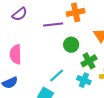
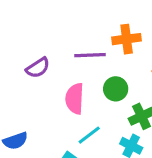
purple semicircle: (20, 14) -> (38, 68), moved
pink semicircle: (16, 54) -> (75, 99), moved

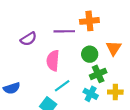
green circle: (116, 89) -> (90, 54), moved

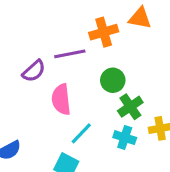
purple semicircle: (28, 39) -> (34, 71), moved
orange triangle: (114, 48) -> (140, 18), moved, turned -42

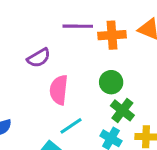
purple line: (70, 54) -> (78, 26), moved
green cross: (130, 107) -> (122, 110), turned -30

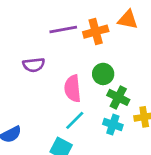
purple semicircle: (39, 58) -> (34, 65), turned 35
pink semicircle: (59, 90) -> (73, 89), moved

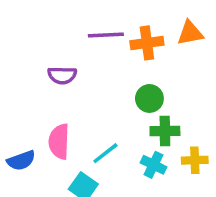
orange triangle: (128, 20) -> (190, 33), turned -30
pink semicircle: (73, 89) -> (59, 142), moved
green cross: (118, 97) -> (165, 131), turned -35

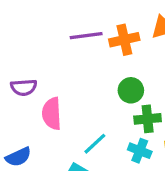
purple semicircle: (62, 75) -> (24, 87), moved
pink semicircle: (59, 142) -> (52, 114), moved

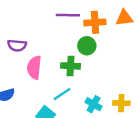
green circle: (131, 90) -> (87, 46), moved
green cross: (148, 119) -> (71, 66), moved

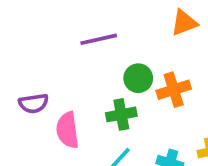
orange cross: (95, 22) -> (174, 90), moved

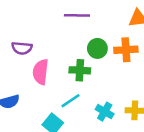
orange cross: (174, 90) -> (126, 50), moved

